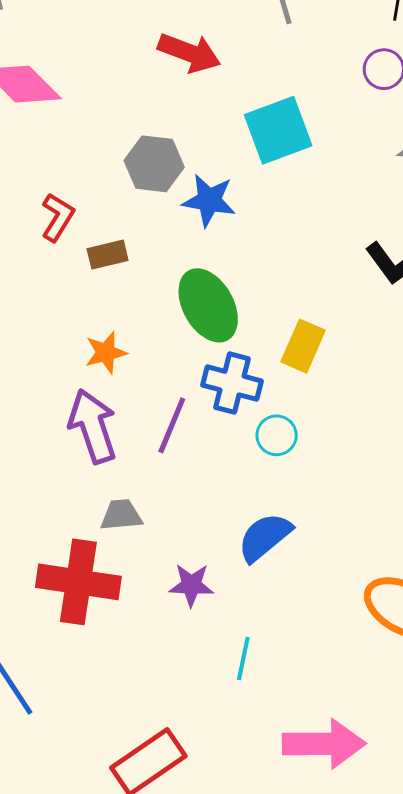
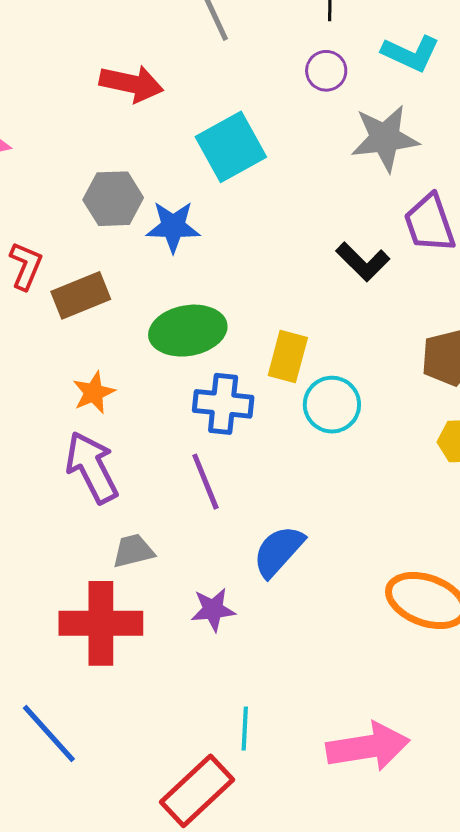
brown rectangle: (108, 255) -> (81, 295), size x1.4
green ellipse: (208, 305) -> (188, 331), turned -62
purple line: (172, 425) -> (205, 482), moved, turned -36
cyan circle: (277, 435) -> (332, 405), moved, size x1.4
cyan line: (243, 659) -> (245, 729), moved

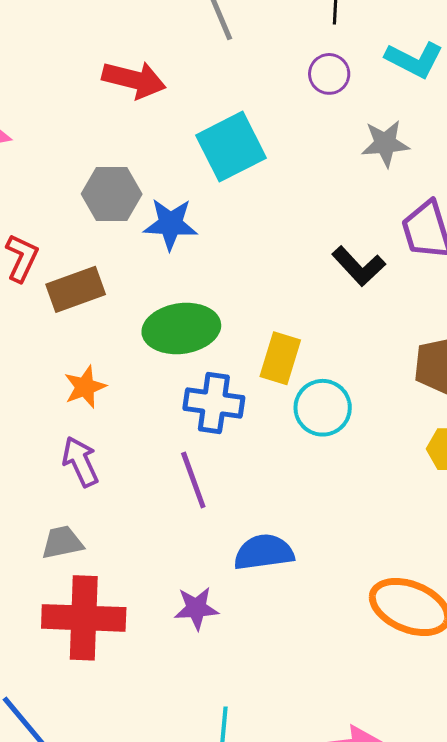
gray star: (385, 138) -> (385, 143), size x0.7
purple arrow: (92, 467) -> (80, 462), size x0.7
gray trapezoid: (133, 551) -> (62, 542), moved
blue semicircle: (278, 551) -> (264, 552), turned 38

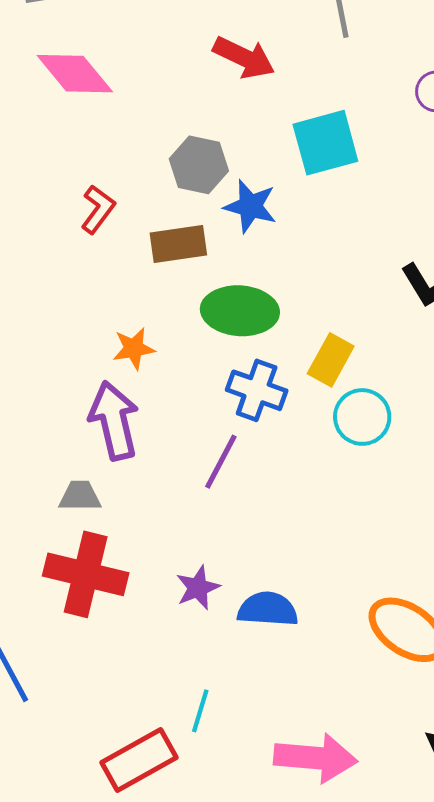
brown rectangle: (76, 289) -> (178, 244), moved
purple arrow: (80, 462) -> (114, 421), size x1.5
purple line: (193, 480) -> (221, 462), turned 36
blue semicircle: (264, 552) -> (268, 609), moved
purple star: (196, 608) -> (198, 588), turned -30

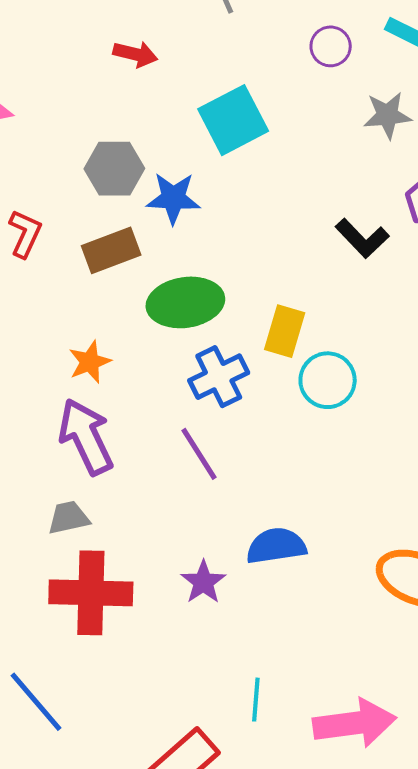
red arrow: (244, 57) -> (135, 54), size x0.7
blue cross: (257, 390) -> (219, 377), turned -34
purple line: (221, 462) -> (199, 454), turned -48
blue semicircle: (268, 609) -> (276, 546), moved
cyan line: (200, 711) -> (256, 700), moved

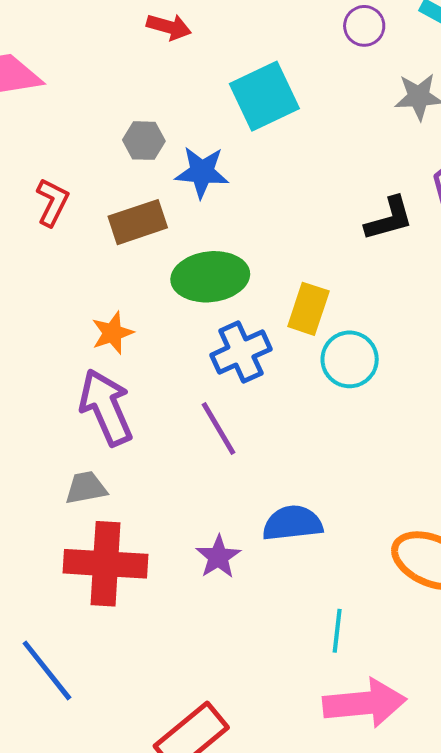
gray hexagon: (114, 169) -> (144, 141), size x0.7
black L-shape: (362, 238) -> (389, 219), turned -64
cyan line: (256, 700) -> (337, 631), moved

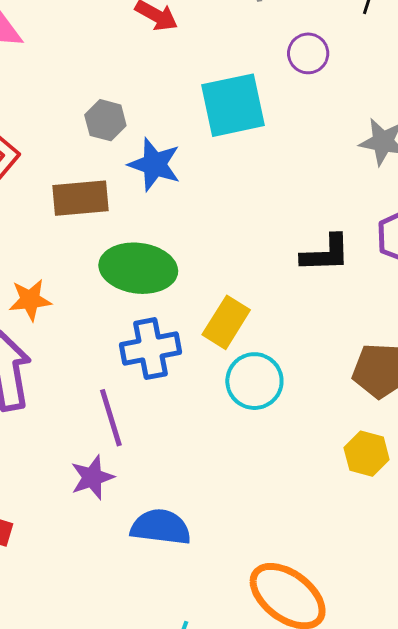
purple circle: (364, 26) -> (308, 53), moved
purple star: (218, 557) -> (92, 477), moved

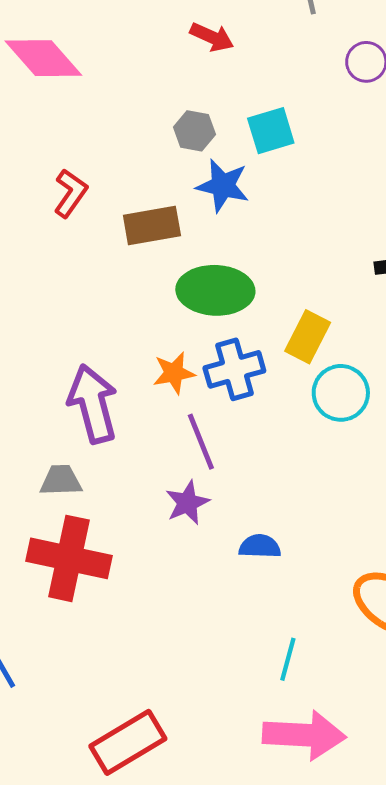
cyan square: (233, 105) -> (271, 131), moved, size x0.7
gray hexagon: (105, 120) -> (194, 131), moved
orange star: (30, 300) -> (174, 373), moved
blue semicircle: (161, 527) -> (260, 546), size x0.7

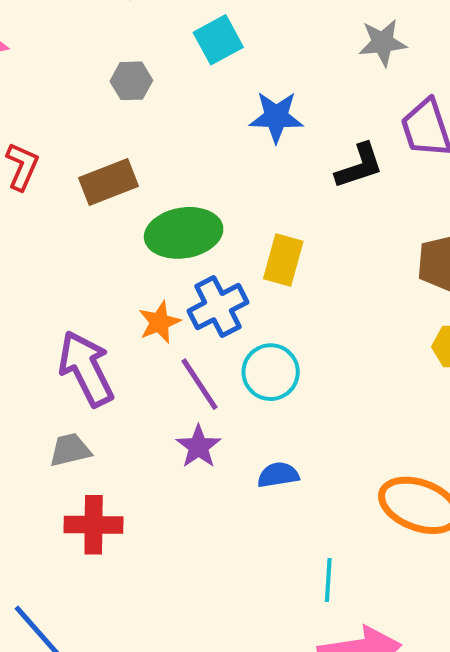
cyan square: (271, 131) -> (218, 40), moved
blue star: (223, 186) -> (276, 117), moved
cyan circle: (341, 393) -> (271, 372), moved
red cross: (69, 558) -> (94, 525), size x0.7

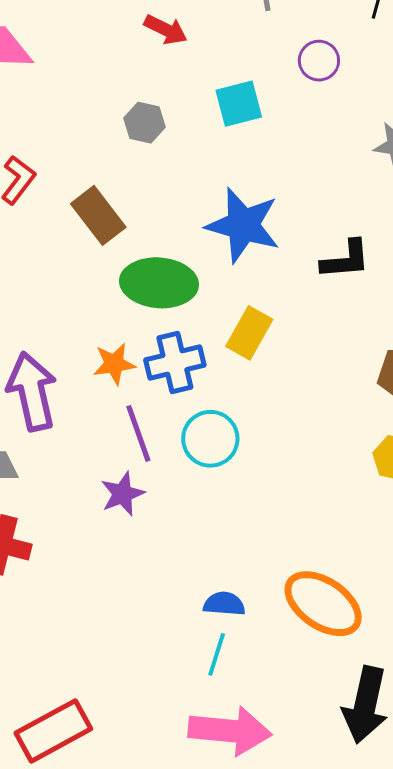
blue star: (276, 117) -> (243, 225), moved, size x1.4
brown rectangle: (108, 182) -> (98, 215), turned 60
blue semicircle: (278, 475) -> (224, 604), moved

